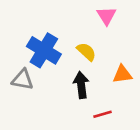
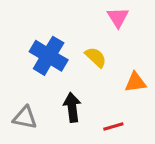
gray triangle: (23, 80) -> (25, 118), moved
black arrow: (81, 85) -> (72, 107), moved

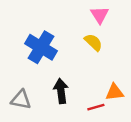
yellow semicircle: (96, 57) -> (93, 42), moved
orange triangle: (135, 82) -> (115, 92), moved

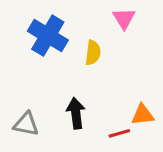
yellow semicircle: (93, 42) -> (93, 53), moved, turned 54
blue cross: (41, 47) -> (48, 36), moved

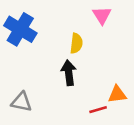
blue cross: (48, 36) -> (20, 29), moved
black arrow: (76, 113) -> (69, 73), moved

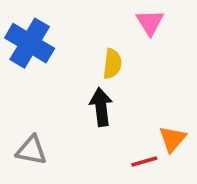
orange triangle: (117, 94) -> (172, 139), turned -42

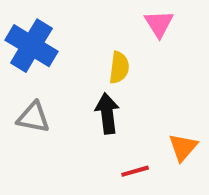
gray triangle: (31, 150) -> (33, 117), moved
red line: (144, 162) -> (135, 171), moved

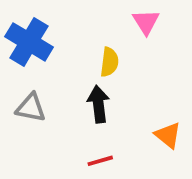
orange triangle: (183, 147) -> (168, 135), turned -32
red line: (135, 171) -> (100, 161), moved

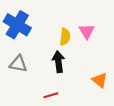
pink triangle: (146, 22) -> (87, 31), moved
red line: (100, 161) -> (51, 95), moved

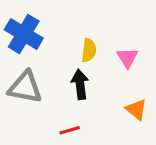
pink triangle: (87, 31) -> (127, 58), moved
gray triangle: (18, 64) -> (25, 87), size x1.4

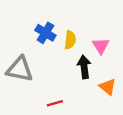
blue cross: (24, 34) -> (45, 33), moved, size x0.7
black arrow: (80, 84) -> (84, 67), moved

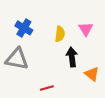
blue cross: (45, 33) -> (24, 28), moved
pink triangle: (101, 46) -> (86, 29), moved

